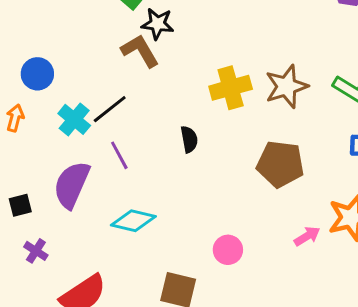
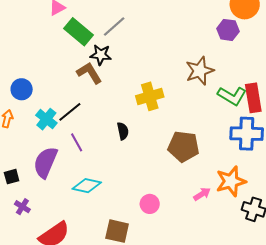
brown star: (286, 86) -> (200, 71), moved

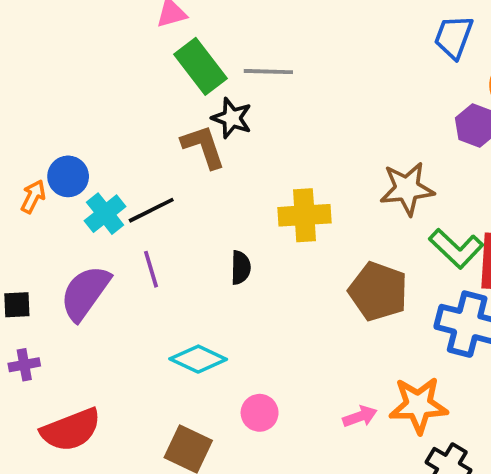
gray line: (114, 26) -> (268, 72), turned 30
blue circle: (22, 89) -> (68, 176), moved
brown pentagon: (184, 147) -> (378, 291), moved
cyan diamond: (87, 186) -> (198, 359), moved
purple cross: (22, 207) -> (24, 365), turned 35

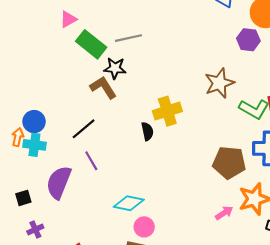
cyan cross: (105, 214) -> (34, 145), moved, turned -30
black semicircle: (241, 268) -> (147, 131), moved
brown pentagon: (378, 291) -> (229, 163), moved
pink circle: (260, 413) -> (144, 227), moved

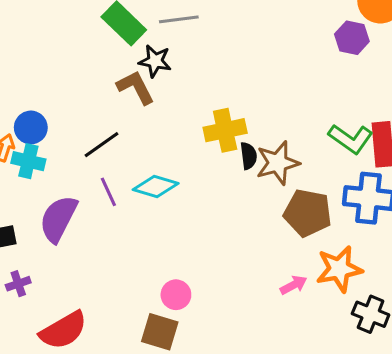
brown star: (219, 83) -> (278, 163), moved
black semicircle: (147, 131) -> (248, 156), moved
cyan diamond: (129, 203) -> (156, 186), moved

